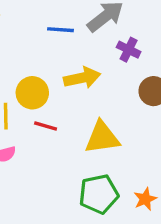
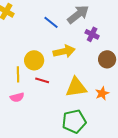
blue line: (61, 30) -> (51, 22), turned 35
orange star: (145, 199) -> (102, 93), moved

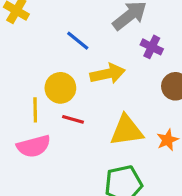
blue line: (51, 22) -> (78, 41), moved
pink semicircle: (17, 97) -> (34, 146), size x1.5

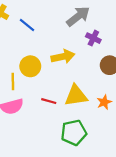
blue line: (78, 41) -> (27, 25), moved
red line: (73, 119) -> (49, 101), moved

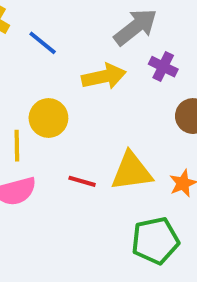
yellow arrow: (63, 57) -> (104, 76), moved
green pentagon: (74, 133) -> (155, 241), moved

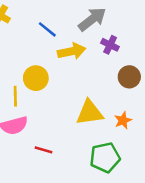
blue line: (43, 43) -> (47, 29), moved
red line: (82, 181) -> (43, 150), moved

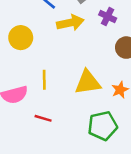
yellow circle: (36, 78) -> (21, 38), moved
yellow line: (15, 96) -> (44, 80), moved

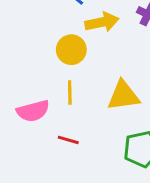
yellow circle: (21, 38) -> (71, 50), moved

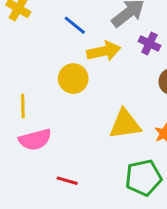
yellow line: (70, 93) -> (23, 106), moved
red line: (68, 140) -> (67, 181), moved

